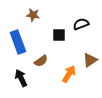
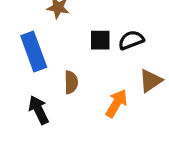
black semicircle: (81, 24) -> (131, 40), moved
brown semicircle: (41, 61) -> (71, 82), turned -56

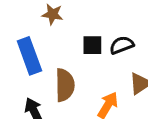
brown semicircle: (71, 82) -> (65, 85), size x1.5

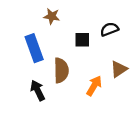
black semicircle: (122, 45) -> (109, 29), moved

